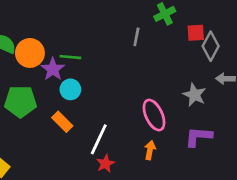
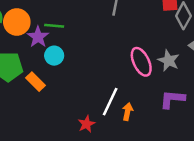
pink ellipse: (154, 115) -> (141, 62), moved
orange rectangle: (62, 122) -> (35, 82), moved
white line: (99, 139) -> (110, 102), moved

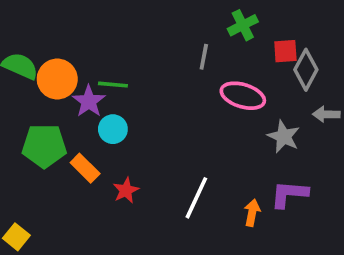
pink ellipse: (141, 62) -> (243, 96), moved, turned -48
orange arrow: (128, 112) -> (252, 213), moved
red star: (86, 124) -> (126, 190), moved

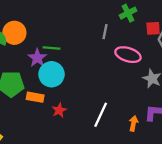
orange circle: (57, 79) -> (14, 33), moved
cyan circle: (113, 129) -> (52, 74), size x1.5
orange rectangle: (85, 168) -> (35, 97), turned -35

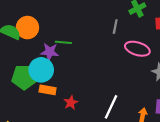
purple star: (37, 58) -> (50, 52), turned -30
cyan circle: (52, 74) -> (41, 70), moved

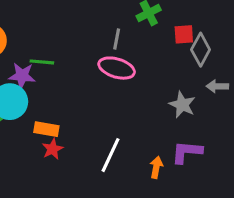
pink ellipse: (137, 49) -> (117, 68), moved
orange rectangle: (48, 90) -> (46, 129), moved

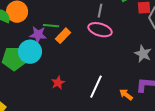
orange rectangle: (46, 129) -> (63, 36), moved, turned -56
orange arrow: (156, 167) -> (126, 95), turned -64

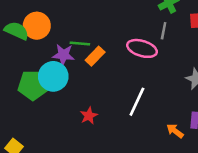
gray line: (100, 11) -> (164, 31), moved
white line: (96, 87) -> (137, 102), moved

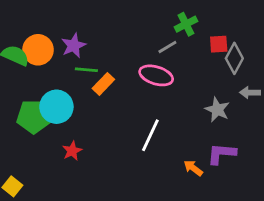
gray line: (164, 31) -> (167, 47), moved, turned 48
purple star: (63, 55) -> (74, 46), moved, turned -30
red star: (89, 116) -> (72, 151), moved

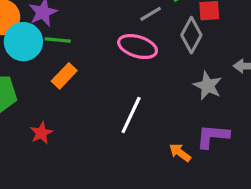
gray diamond: (234, 58) -> (191, 35), moved
orange rectangle: (103, 84) -> (64, 76), moved
cyan circle: (56, 107) -> (23, 42), moved

